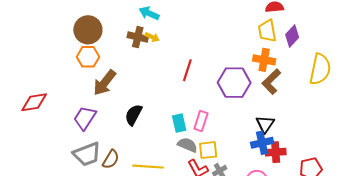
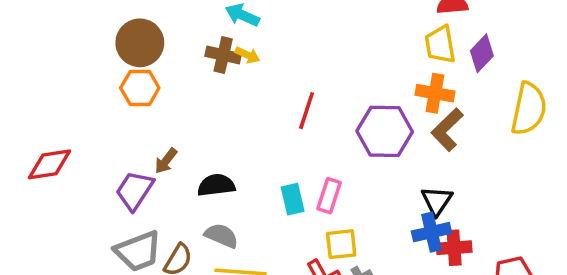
brown arrow: (105, 83) -> (166, 161), moved, size x0.6
black semicircle: (134, 115) -> (216, 185), turned 55
gray semicircle: (187, 145) -> (221, 236), moved

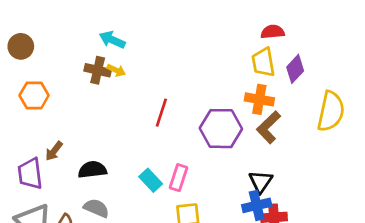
brown circle: (140, 43) -> (21, 46), moved, size x0.7
purple trapezoid: (135, 190) -> (30, 174), turned -40
cyan rectangle: (293, 199) -> (151, 180), turned -30

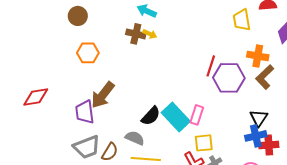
yellow trapezoid: (263, 62) -> (242, 20), moved
red line: (161, 113) -> (211, 66), moved
brown arrow: (54, 151) -> (103, 95), size x1.8
black semicircle: (92, 170) -> (151, 116), moved, turned 140
cyan rectangle: (151, 180) -> (176, 117), size x1.6

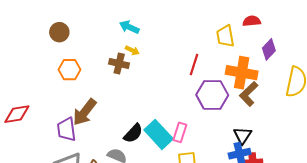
brown cross: (136, 34) -> (119, 64), moved
orange cross: (258, 56) -> (242, 73), size x1.4
red line: (211, 66) -> (194, 65), moved

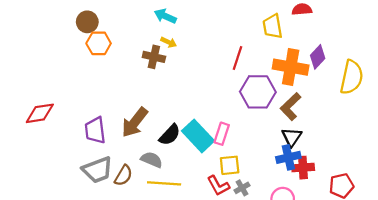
purple diamond: (269, 49) -> (318, 57), moved
orange hexagon: (69, 70) -> (99, 43), moved
brown L-shape: (249, 94) -> (291, 107), moved
brown arrow: (85, 112) -> (135, 122), moved

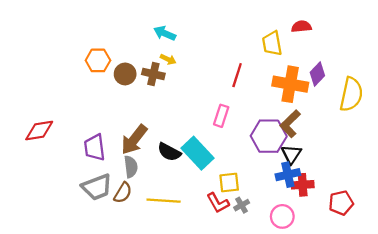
brown circle: (87, 22) -> (125, 74), moved
purple hexagon: (258, 92) -> (269, 136), moved
pink rectangle: (222, 134) -> (221, 116), moved
black semicircle: (170, 135) -> (169, 152), turned 75
gray semicircle: (152, 160) -> (131, 167), moved, turned 60

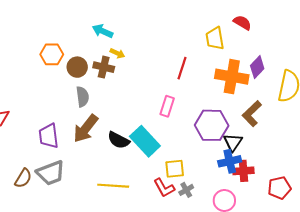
red semicircle: (301, 26) -> (242, 23), turned 36
cyan arrow: (165, 33) -> (103, 31), moved
brown L-shape: (290, 124) -> (252, 114), moved
gray semicircle: (131, 167) -> (82, 97), moved
brown semicircle: (123, 193) -> (23, 178), moved

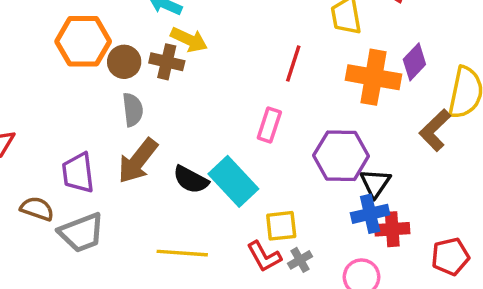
yellow arrow: (117, 53) -> (189, 40), size x1.5
orange hexagon: (52, 54) -> (83, 41), size x1.4
brown L-shape: (252, 114) -> (435, 130), moved
brown semicircle: (23, 178) -> (37, 209), moved, turned -102

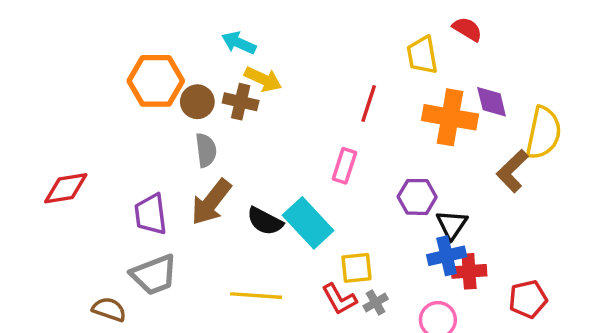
purple diamond: (414, 62) -> (492, 102), turned -57
purple hexagon: (341, 156) -> (417, 197), size x0.7
brown semicircle: (37, 209) -> (109, 309), moved

